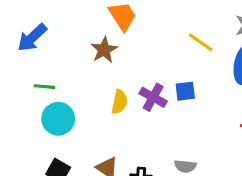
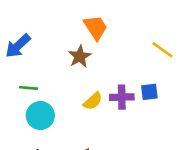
purple cross: (153, 97) -> (122, 97), turned -30
yellow semicircle: (119, 102) -> (93, 101), turned 36

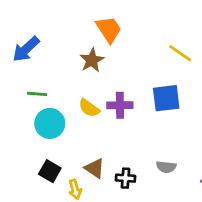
blue square: (149, 92) -> (166, 98), size x1.5
purple cross: (122, 97) -> (120, 105), moved
yellow semicircle: (93, 101) -> (89, 108), moved, turned 78

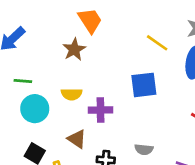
purple cross: (120, 105) -> (101, 110), moved
yellow semicircle: (89, 108) -> (72, 94), turned -36
brown triangle: (95, 168) -> (77, 139), moved

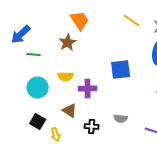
yellow line: (157, 43) -> (132, 20), moved
green line: (23, 81) -> (34, 54), moved

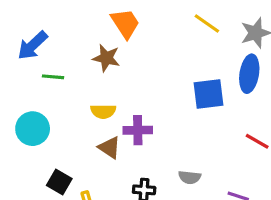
brown star: (68, 42) -> (106, 58), turned -30
blue square: (121, 70) -> (208, 94), moved
cyan circle: (38, 88) -> (33, 129), moved
brown triangle: (70, 110) -> (109, 147), moved

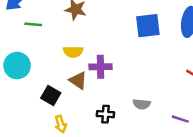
blue square: (208, 94) -> (148, 26), moved
black square: (59, 182) -> (51, 95), moved

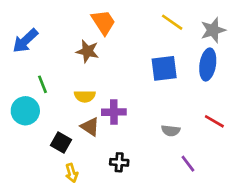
green line: (33, 24) -> (42, 84), moved, turned 63
gray semicircle: (142, 104) -> (171, 131), moved
purple line: (180, 119) -> (188, 164), moved, turned 35

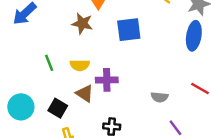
blue square: (164, 68) -> (129, 30), moved
green line: (42, 84) -> (49, 63), moved
cyan circle: (25, 111) -> (21, 107), moved

